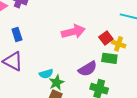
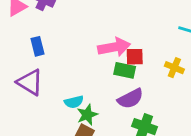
red square: (106, 38) -> (135, 57), moved, turned 32
green rectangle: (109, 58) -> (125, 70), moved

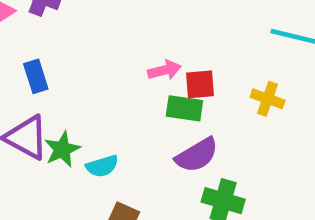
pink arrow: (114, 47) -> (164, 70), size x0.6
green star: (87, 115) -> (62, 149), moved

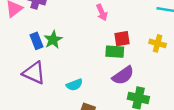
pink arrow: (164, 70) -> (102, 12), moved, turned 84
green star: (62, 149) -> (53, 40), moved

